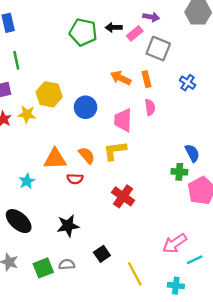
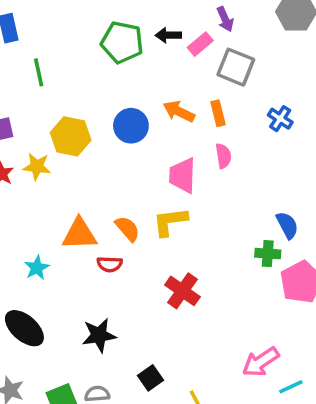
purple arrow: (151, 17) -> (225, 19), turned 56
green line: (16, 60) -> (39, 72), moved
blue circle: (86, 107) -> (131, 126), moved

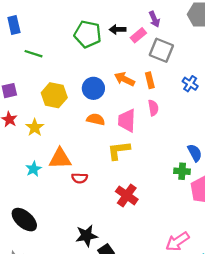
green line: (39, 72) -> (34, 54), turned -60
yellow star: (37, 167) -> (35, 127), moved, turned 30
orange semicircle: (127, 229) -> (96, 119), moved, turned -36
cyan star: (37, 268) -> (34, 169), moved
black star: (99, 335) -> (86, 236), moved

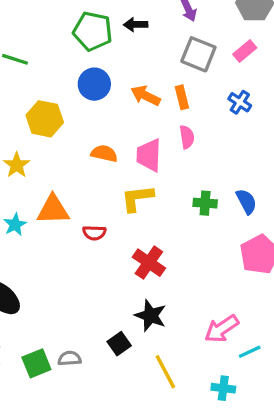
pink rectangle: (138, 35) -> (245, 51), moved
blue circle: (93, 88) -> (94, 84), moved
green cross: (182, 171) -> (205, 203), moved
red semicircle: (80, 178) -> (94, 233), moved
black star: (86, 236) -> (151, 315), moved, turned 30

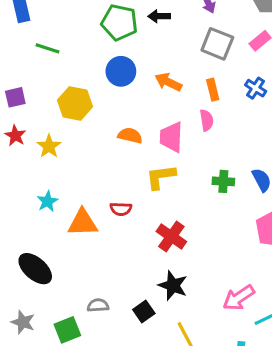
orange rectangle: (182, 97) -> (213, 90), moved
orange triangle: (53, 210) -> (83, 223), moved
gray semicircle: (70, 358) -> (98, 305), moved

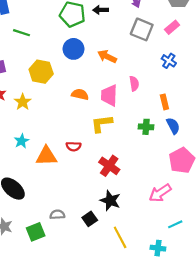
orange rectangle: (213, 90) -> (164, 102), moved
pink arrow: (239, 298) -> (160, 193), moved

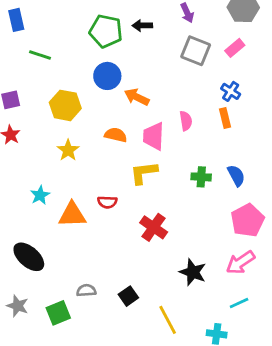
orange arrow: (107, 56) -> (137, 97), moved
yellow star: (23, 102) -> (68, 150), moved
orange rectangle: (164, 102) -> (225, 118), moved
pink arrow: (160, 193) -> (240, 262), moved
black star: (110, 200) -> (193, 272), moved

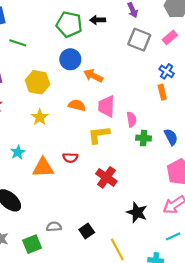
pink semicircle: (186, 121) -> (132, 119), moved

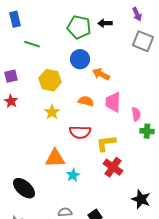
yellow L-shape: (99, 135) -> (106, 143), moved
cyan star: (18, 152) -> (73, 175), moved
red semicircle: (70, 158) -> (80, 132), moved, size x1.5

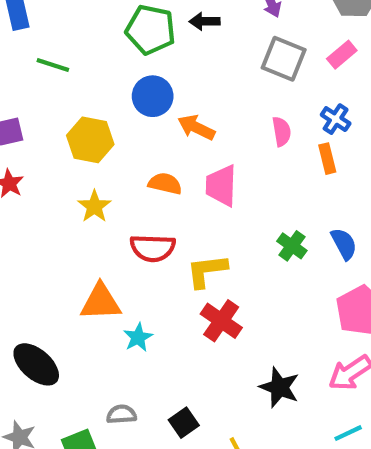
pink semicircle: (136, 114) -> (282, 132), moved
green cross: (147, 131) -> (292, 246), turned 32

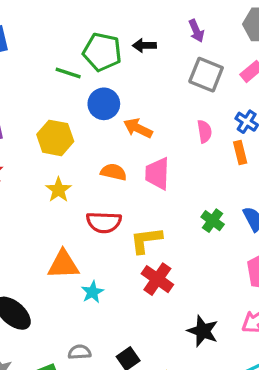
green line: (53, 65) -> (68, 73), moved

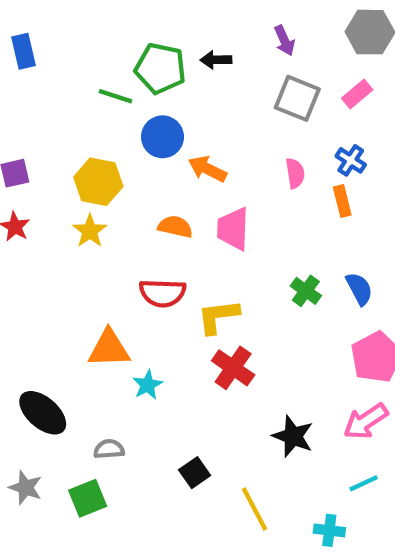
yellow star: (58, 190) -> (90, 231), moved
gray semicircle: (80, 352) -> (109, 449), moved

